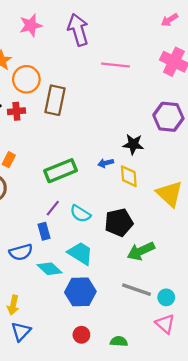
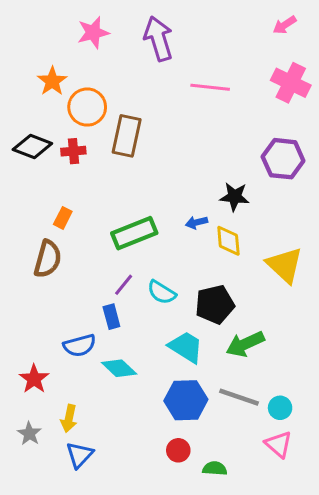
cyan trapezoid: (80, 253) -> (186, 347), moved
blue hexagon: (80, 292) -> (186, 400), moved
red circle: (81, 335) -> (178, 450), moved

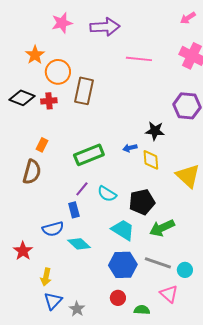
purple arrow: (159, 39) -> (105, 27), turned 104
gray star: (29, 434) -> (77, 309), moved
pink triangle: (279, 444) -> (169, 294), moved

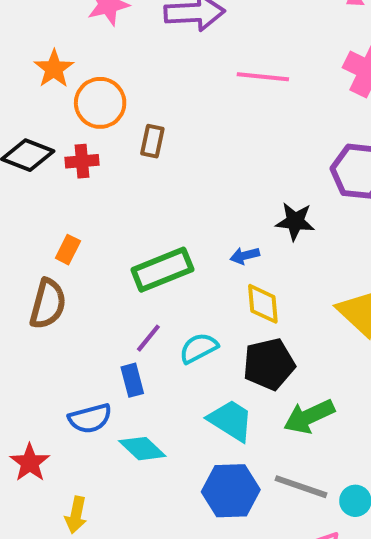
brown rectangle: (84, 91) -> (152, 141), size x0.6
yellow diamond: (151, 160) -> (263, 304), moved
cyan semicircle: (107, 194) -> (199, 348), turned 120

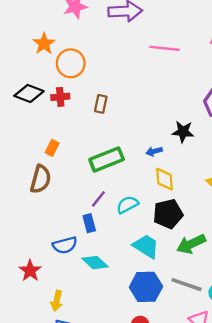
brown rectangle: (152, 141) -> (101, 104), moved

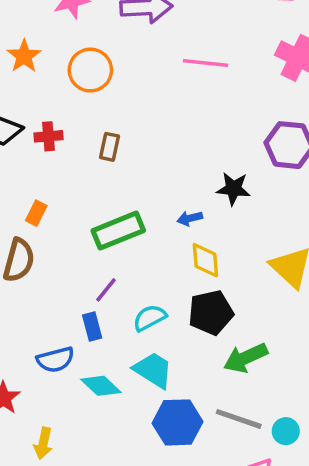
orange circle: (71, 63) -> (90, 70), moved
cyan semicircle: (127, 205) -> (150, 318), moved
cyan trapezoid: (146, 246) -> (153, 370), moved

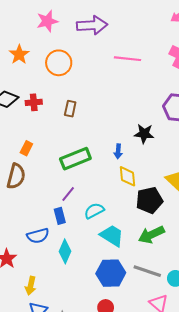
blue arrow: (190, 218) -> (118, 151), turned -72
black pentagon: (211, 313) -> (149, 200), moved
cyan trapezoid: (153, 370) -> (112, 236), moved
cyan diamond: (101, 386) -> (65, 251), turned 70

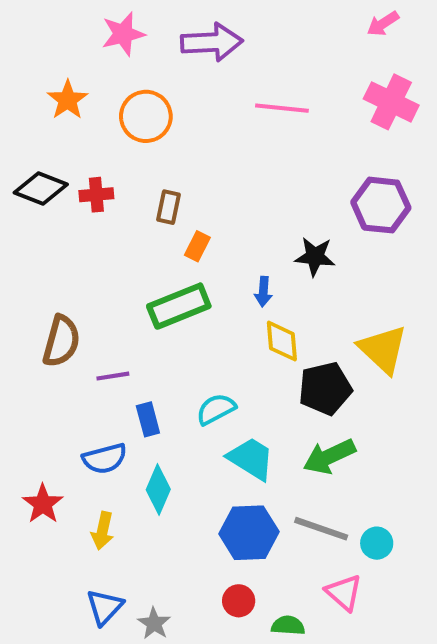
orange rectangle: (26, 148) -> (197, 246), moved
purple line: (68, 194) -> (113, 376), moved, turned 42
yellow arrow: (31, 286) -> (103, 531), moved

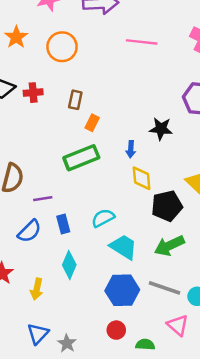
blue semicircle: (105, 459) -> (29, 231), moved, turned -30

